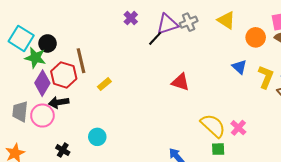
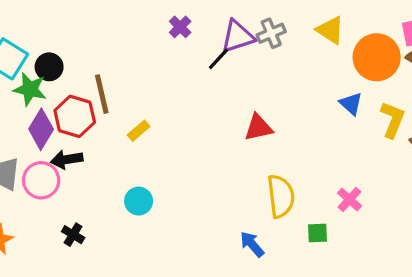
orange circle: (256, 37) -> (377, 57), size x1.5
red triangle: (181, 82) -> (258, 128), turned -30
yellow semicircle: (213, 126) -> (281, 196), moved, turned 40
cyan circle: (97, 137) -> (139, 201), moved

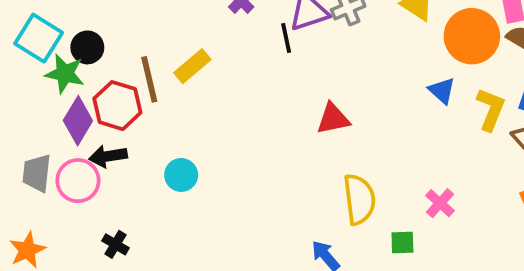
black line: (218, 59) -> (286, 38), turned -55
yellow rectangle: (139, 131) -> (192, 66), moved, size x1.4
cyan circle: (139, 201) -> (181, 175), moved

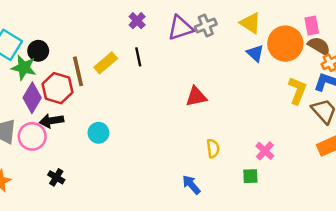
black line: (286, 38) -> (138, 57), moved
blue triangle: (442, 91) -> (255, 53), moved
yellow semicircle: (359, 199) -> (213, 148), size x0.6
green square: (402, 242) -> (250, 176), moved

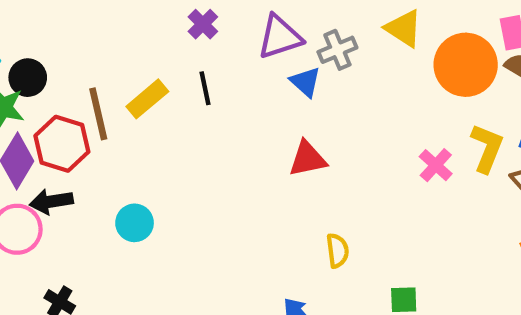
gray cross: (206, 25) -> (337, 50), moved
blue triangle: (255, 53) -> (305, 82), moved
pink cross: (265, 151) -> (436, 165), moved

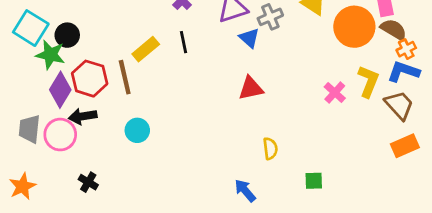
brown line: (98, 114) -> (125, 77), moved

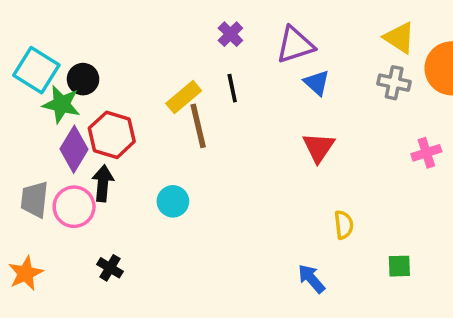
gray cross: (270, 17) -> (394, 83), moved, turned 35
brown line: (125, 77) -> (198, 126), moved
red triangle: (251, 88) -> (319, 147), turned -44
pink cross: (335, 93) -> (426, 153), turned 30
black arrow: (83, 116) -> (103, 183), turned 104

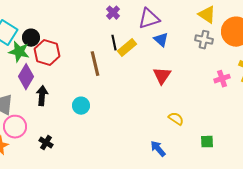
yellow rectangle: (184, 97) -> (127, 48), moved
red hexagon: (112, 135) -> (47, 53), moved
pink circle: (74, 207) -> (15, 127), moved
yellow semicircle: (344, 225) -> (176, 119), turned -49

